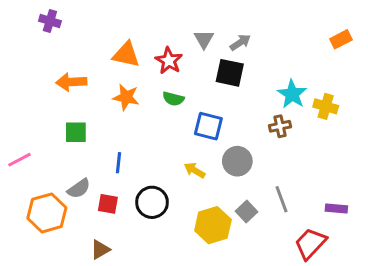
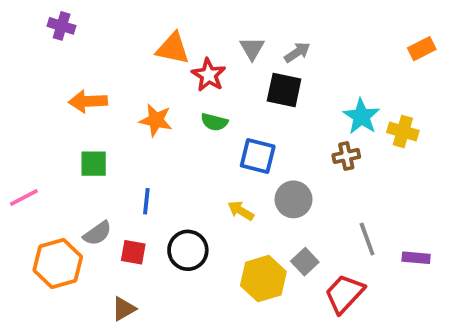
orange triangle: (126, 55) -> (173, 49), moved
gray line: (282, 199) -> (367, 239), moved
red trapezoid: (310, 243) -> (344, 294), moved

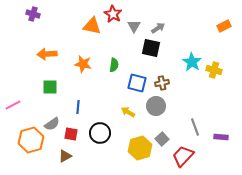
red star: (209, 75) -> (113, 14), moved
green semicircle: (214, 122) -> (114, 65), turned -96
brown cross: (346, 156) -> (162, 83), moved
brown triangle: (124, 309) -> (65, 156), moved

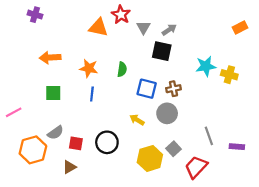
cyan star: (192, 62) -> (206, 66), turned 30
blue line: (78, 107) -> (92, 94), moved

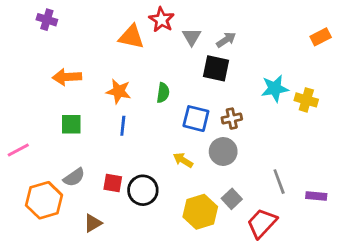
red square: (76, 143) -> (113, 183), moved

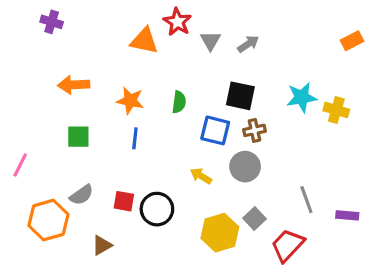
black square: (216, 68) -> (240, 96), moved
pink line: (18, 150) -> (20, 165), turned -35

